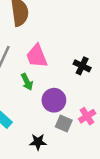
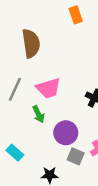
pink trapezoid: (37, 56) -> (48, 88), turned -85

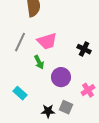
gray square: (76, 156) -> (66, 107), moved

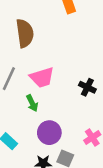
purple circle: (61, 77) -> (49, 133), moved

